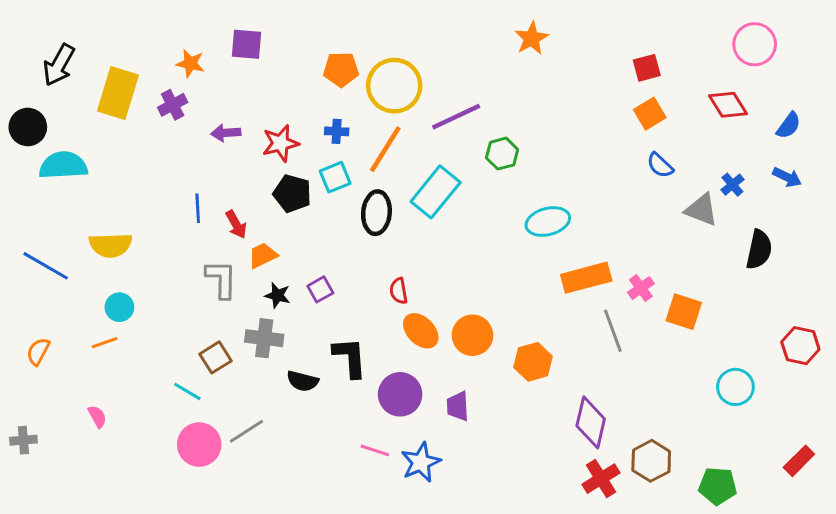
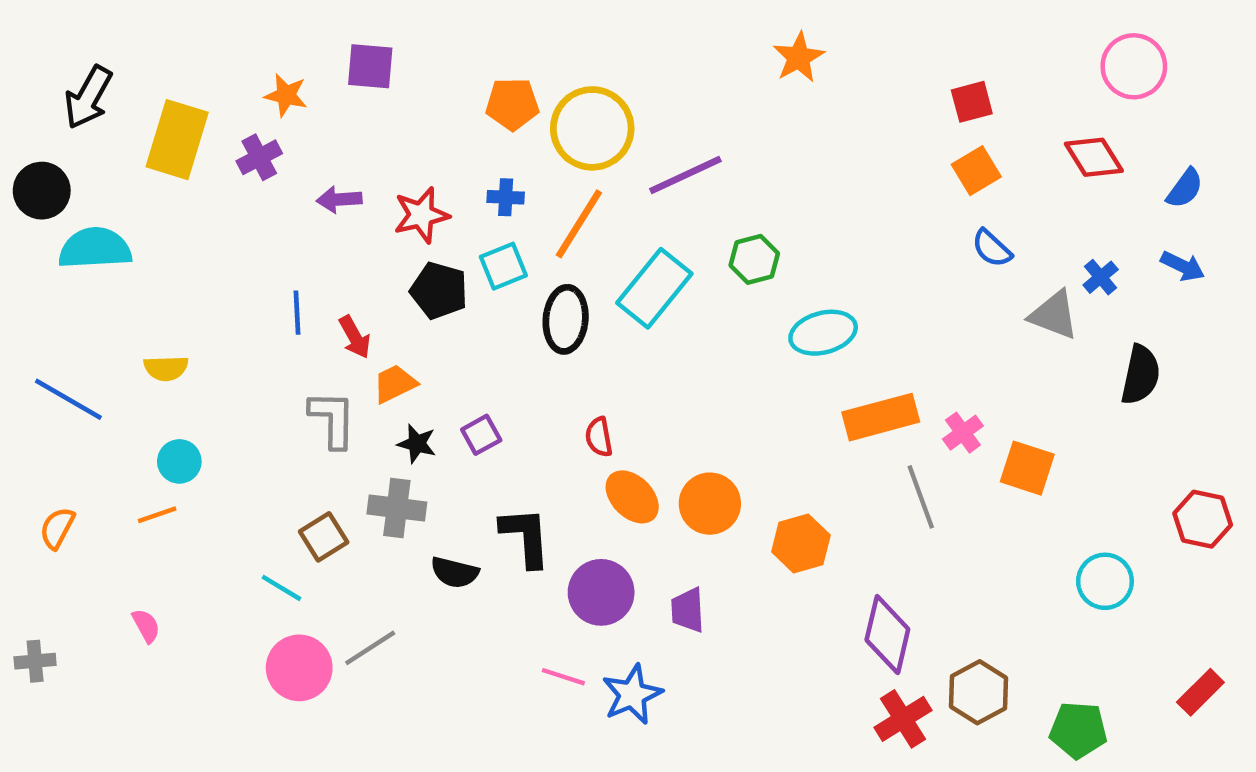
green hexagon: (502, 154) -> (754, 259), moved
yellow semicircle: (111, 245) -> (166, 368), size x0.7

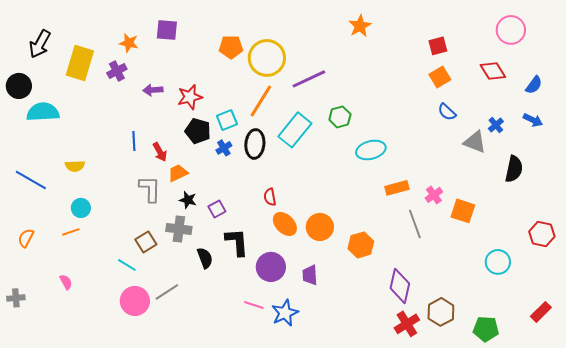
blue cross: (506, 197) -> (224, 148), moved, turned -35
orange rectangle: (881, 417) -> (397, 188), size x0.7
purple square: (481, 435) -> (217, 209), moved
black semicircle: (455, 572) -> (205, 258), turned -125

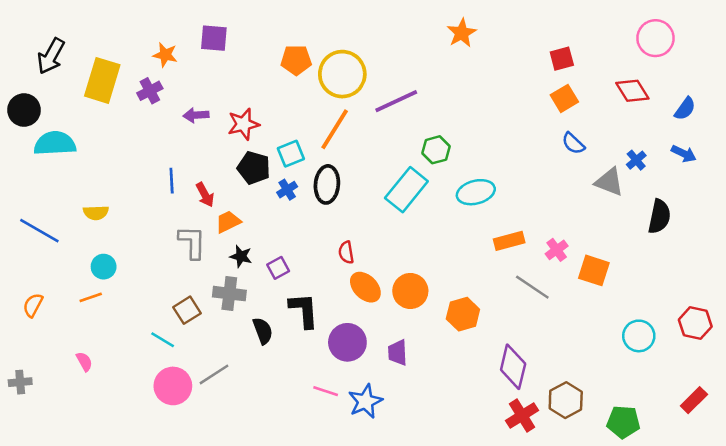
cyan rectangle: (295, 130) -> (406, 190), moved
gray line: (415, 224) -> (532, 287), turned -36
red hexagon: (542, 234) -> (695, 323), moved

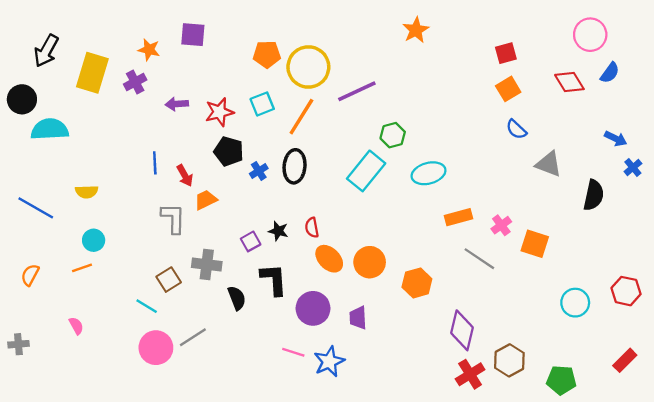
blue semicircle: (685, 109) -> (610, 73), moved
cyan square: (291, 154) -> (262, 104), moved
blue cross: (636, 160) -> (633, 167), moved
black star: (241, 256) -> (278, 231), moved

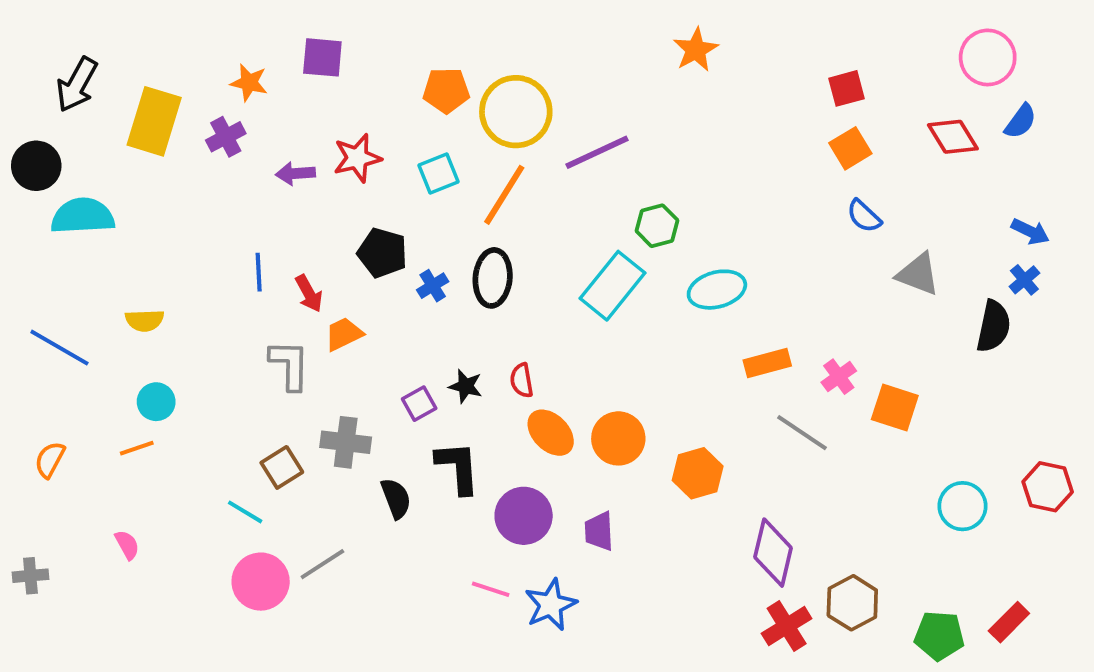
red star: (219, 112) -> (357, 158), moved
blue cross: (633, 167) -> (1024, 280), moved
red rectangle: (625, 360) -> (1009, 622), moved

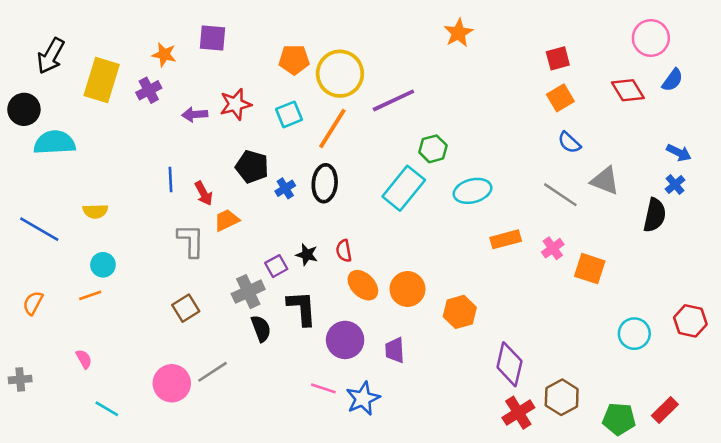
gray line: (802, 433) -> (560, 195), moved
gray cross: (346, 442) -> (248, 292), moved, turned -32
cyan line: (245, 512) -> (107, 409), moved

